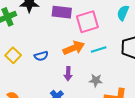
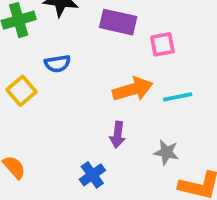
pink square: (87, 22) -> (162, 44), size x0.6
blue semicircle: (41, 56) -> (58, 64), moved

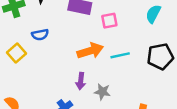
gray star: (166, 152) -> (102, 92), moved

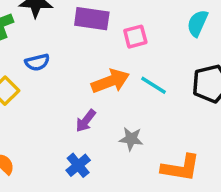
cyan line: (120, 55) -> (153, 85), turned 48
purple arrow: (81, 81) -> (86, 121), moved, turned 35

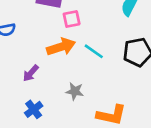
pink square: (135, 37) -> (72, 19), moved
purple arrow: (86, 121) -> (31, 73), moved

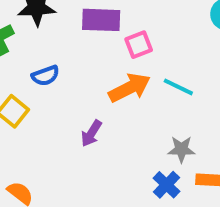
gray star: (75, 91) -> (181, 149), moved
blue cross: (34, 109) -> (166, 185), moved

